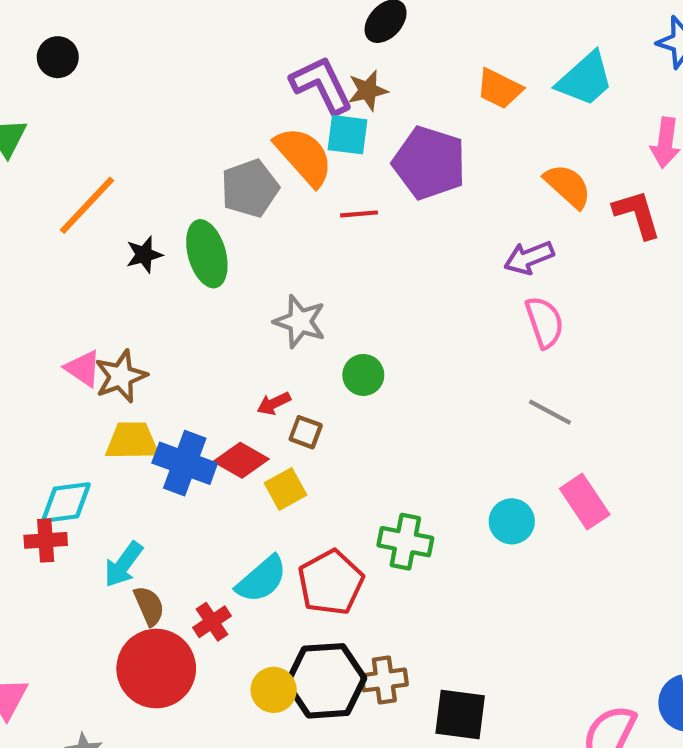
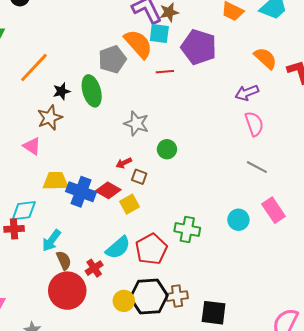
brown star: (121, 376) -> (50, 118), moved

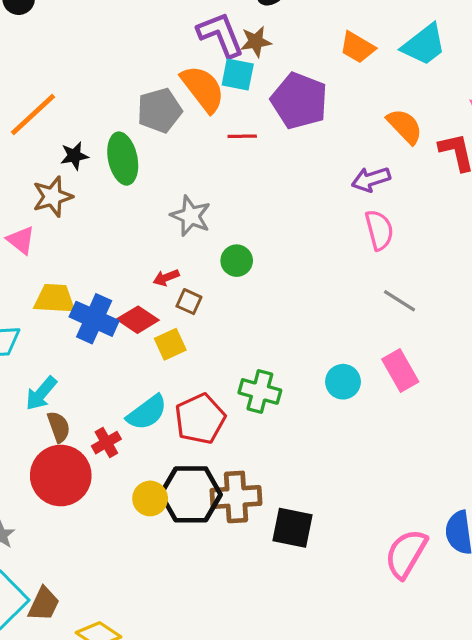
gray line: (257, 167) -> (399, 301), moved
brown cross: (177, 296) -> (236, 497), size x1.4

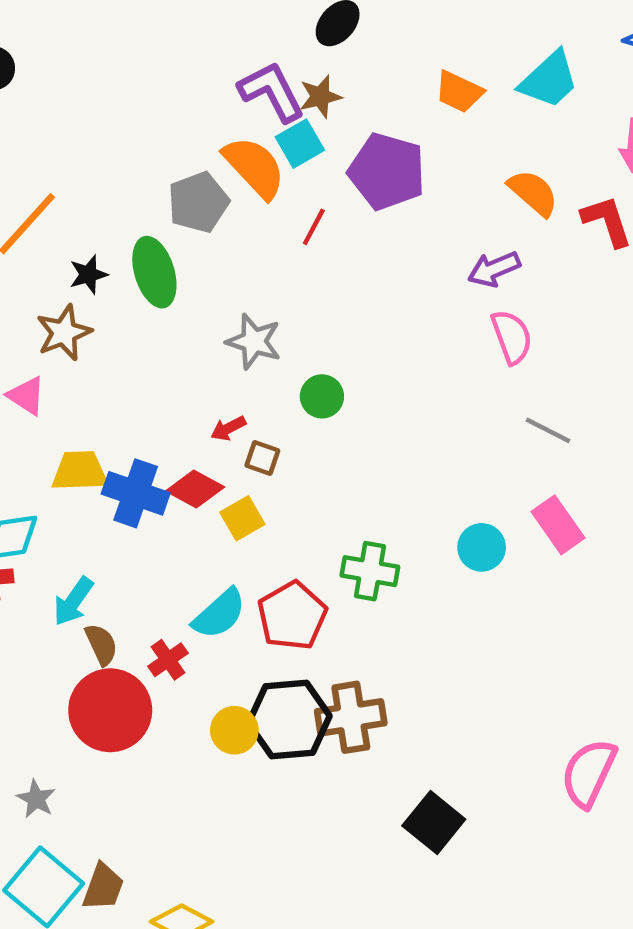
cyan square: (238, 74) -> (300, 144), turned -36
red line: (242, 136) -> (314, 227), turned -56
black square: (292, 528) -> (434, 822), moved, turned 33

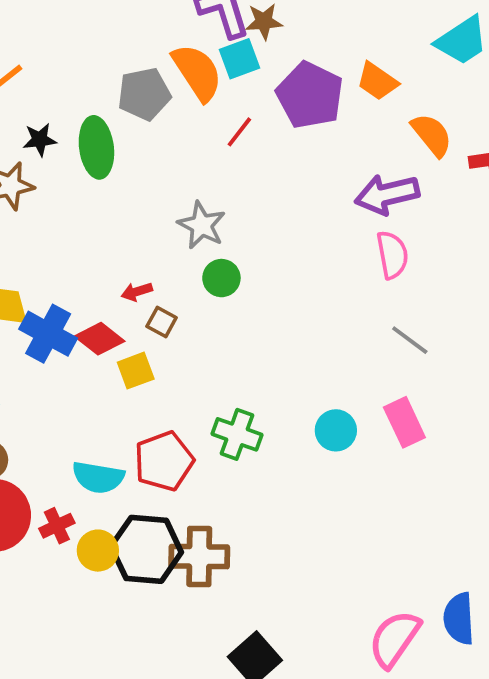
orange trapezoid: (459, 92) -> (377, 81), moved
purple arrow: (494, 269) -> (387, 194), size x1.4
gray star: (254, 341) -> (202, 225), moved
cyan semicircle: (219, 614) -> (98, 477), moved, turned 42
red cross: (168, 660) -> (57, 526), moved

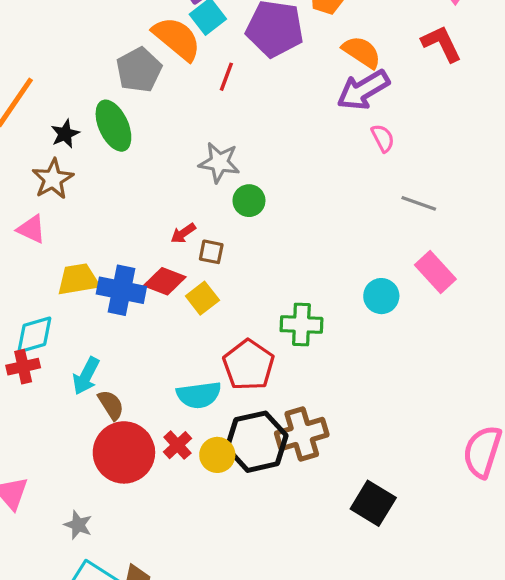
orange semicircle: (432, 135) -> (362, 52), moved
pink semicircle: (392, 255) -> (383, 138), size x0.7

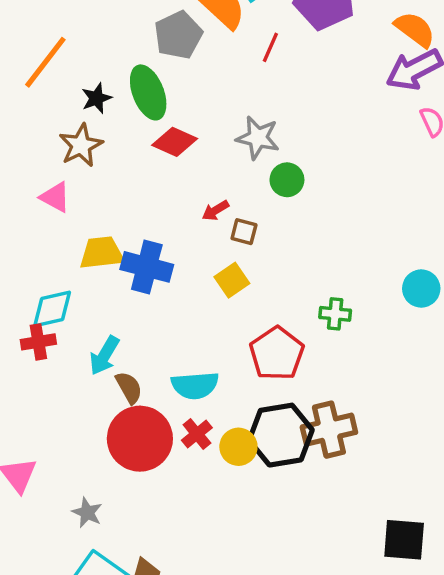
red diamond: (165, 281) -> (175, 142), moved
green cross: (301, 325) -> (335, 314), size x0.7
cyan semicircle: (199, 395) -> (195, 385), moved
black square: (373, 503) -> (404, 540), moved, turned -30

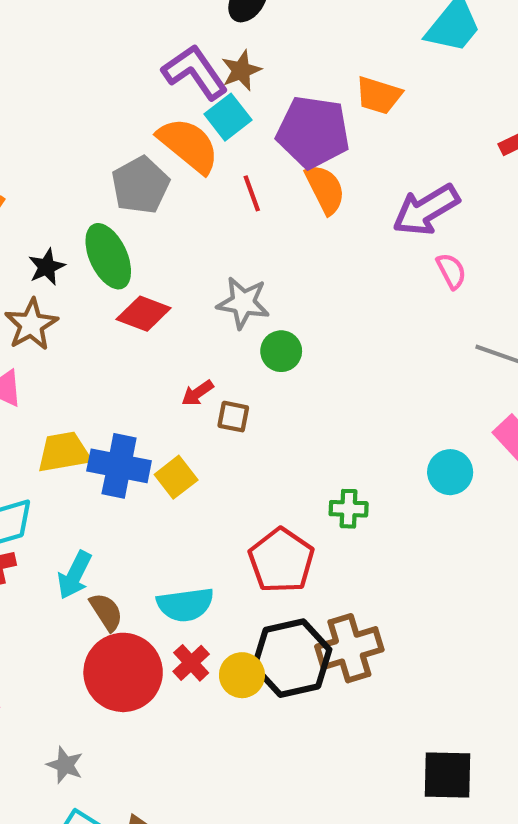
orange semicircle: (415, 29) -> (325, 189), moved, turned 30
red line: (270, 47) -> (252, 193), turned -40
yellow square: (232, 280) -> (176, 477), moved

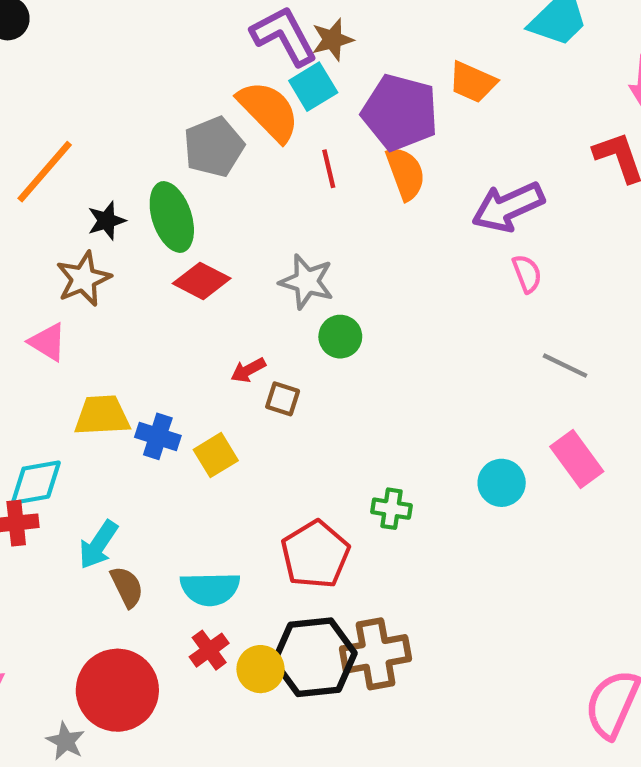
blue cross: (119, 466) -> (158, 436), size x0.7
red circle: (123, 672) -> (117, 690), moved

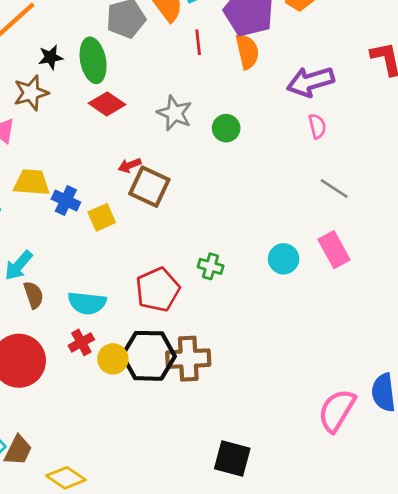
green circle: (340, 337) -> (226, 128), moved
brown square: (283, 399) -> (149, 187), size x1.8

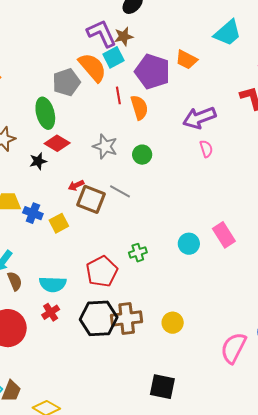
orange semicircle: (247, 51) -> (139, 108), moved
black star: (51, 57) -> (38, 161), moved
gray line: (334, 188) -> (120, 191), moved
green cross: (211, 266) -> (138, 253), turned -30
yellow circle: (113, 359) -> (173, 323), moved

